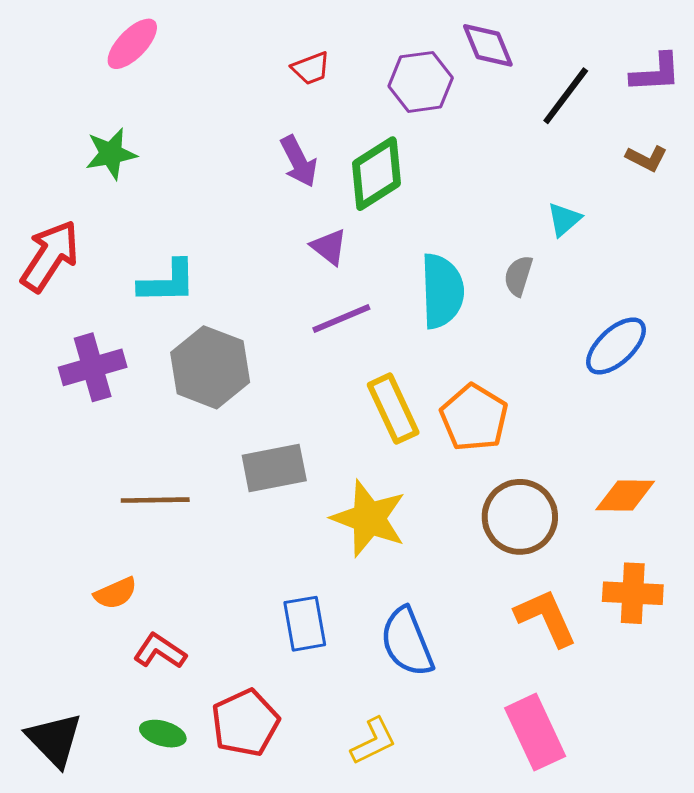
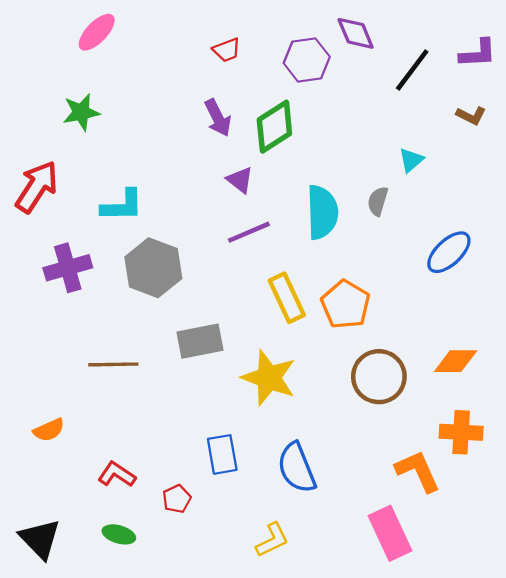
orange semicircle: (116, 593) -> (49, 430), moved
orange L-shape: (546, 618) -> (418, 471), moved
red pentagon: (245, 723) -> (177, 499), moved, size x0.6

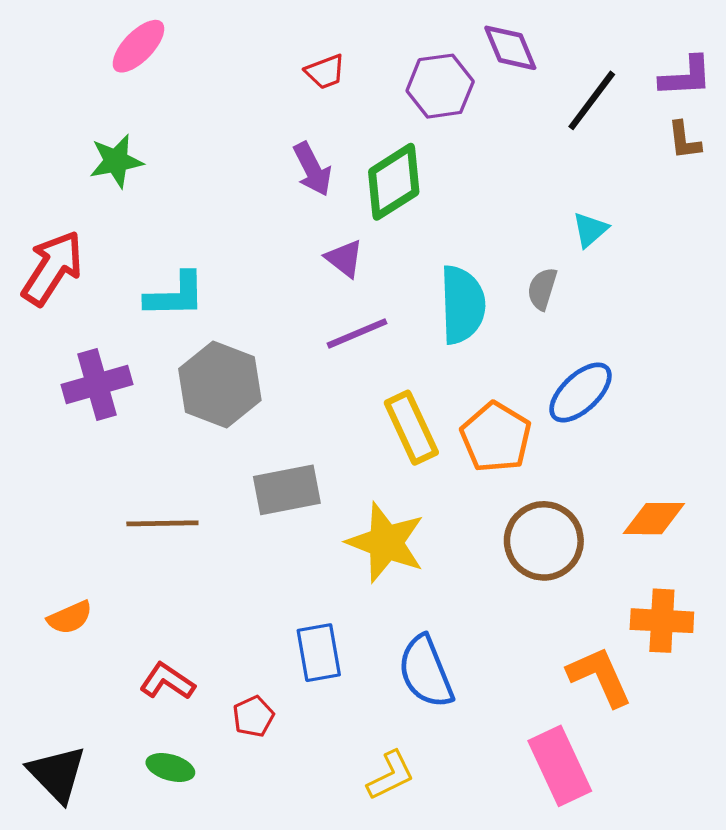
brown L-shape: (471, 116) -> (684, 140), moved, turned 56
blue ellipse: (449, 252) -> (581, 392), moved

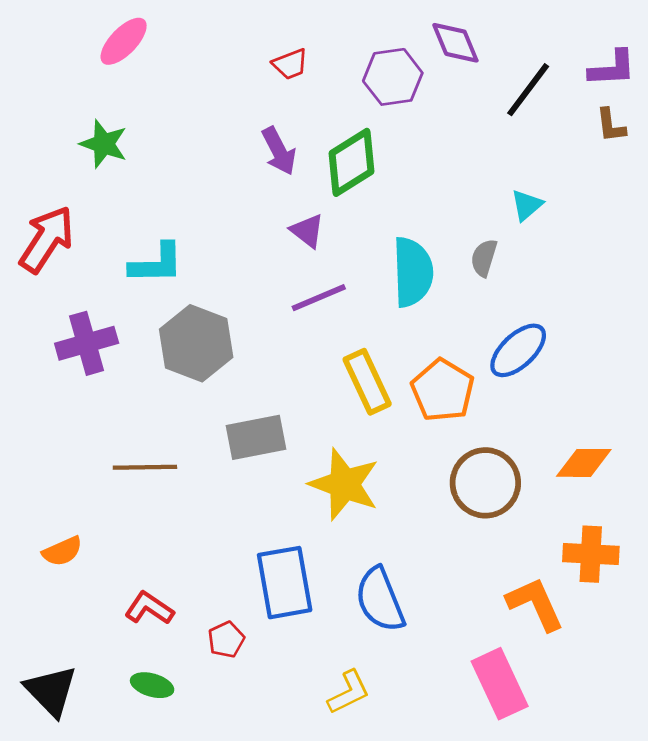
green star: (116, 161) -> (104, 144), turned 30
blue rectangle: (319, 653) -> (285, 583), size x1.4

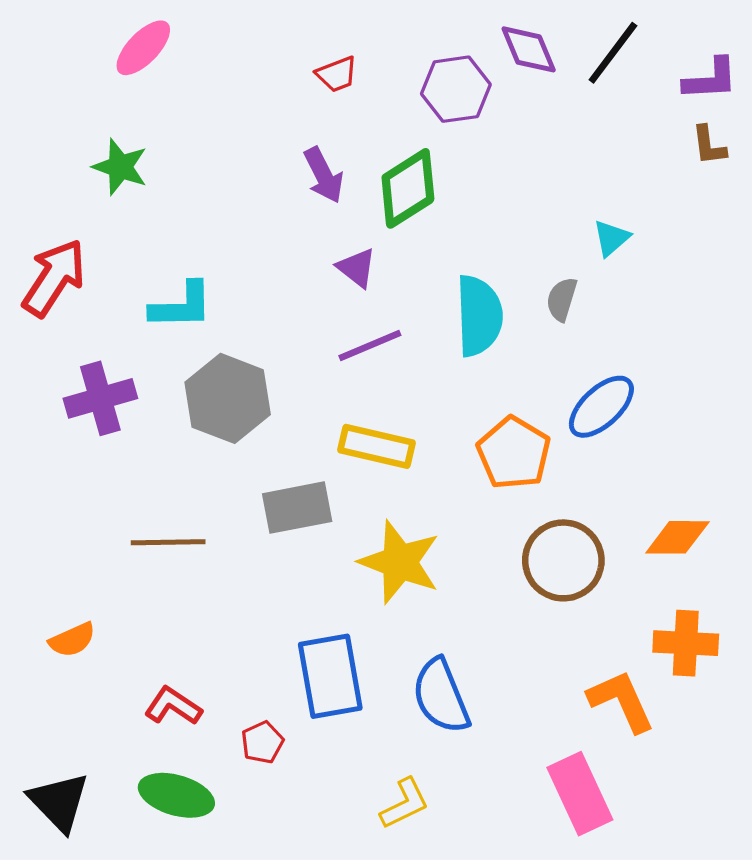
black line: (528, 90) -> (613, 53), moved
yellow rectangle: (367, 382) -> (376, 446), moved, turned -52
green ellipse: (152, 685) -> (176, 795), size x1.5

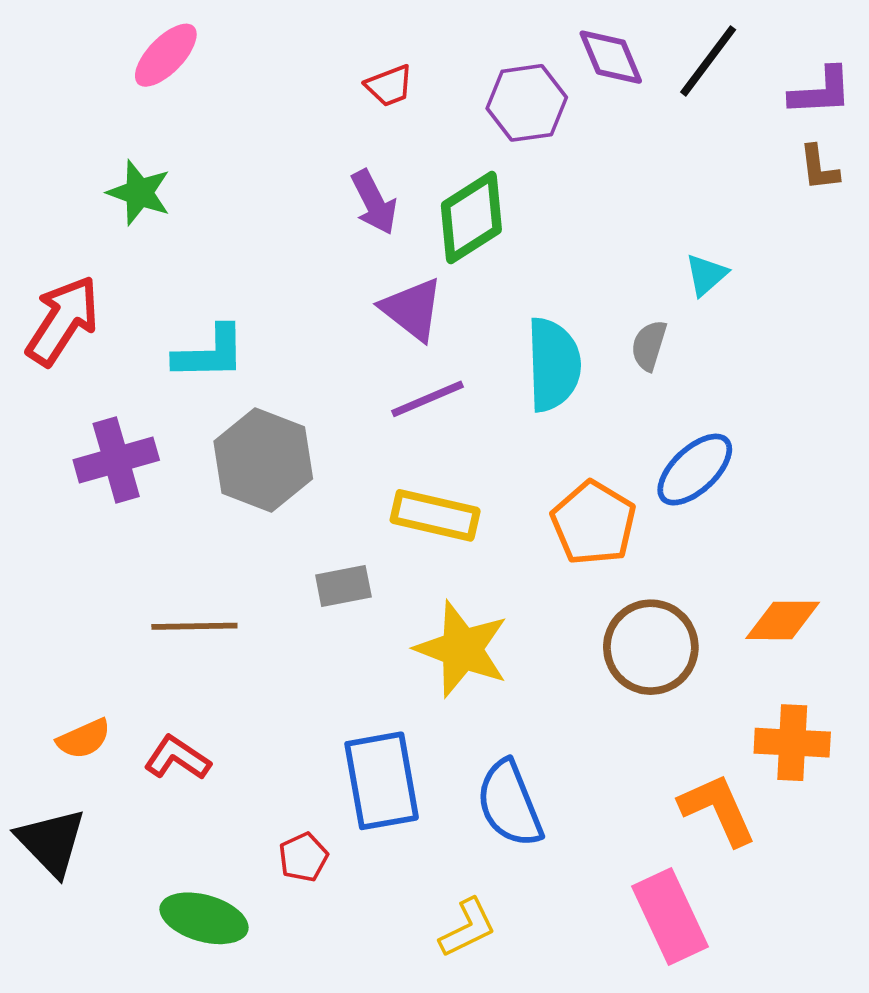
purple triangle: (357, 268) -> (412, 309), size x1.4
gray rectangle: (297, 508) -> (343, 586), size x0.7
red L-shape: (173, 706) -> (177, 758), moved
black triangle: (59, 802) -> (51, 842), moved

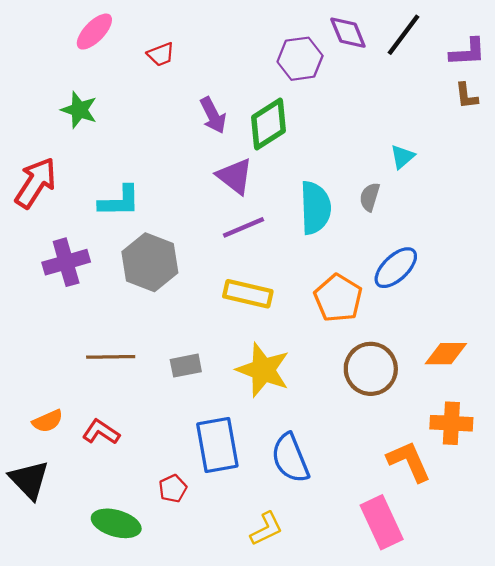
red trapezoid: (389, 86) -> (161, 54), moved
gray rectangle: (343, 586) -> (186, 366), moved

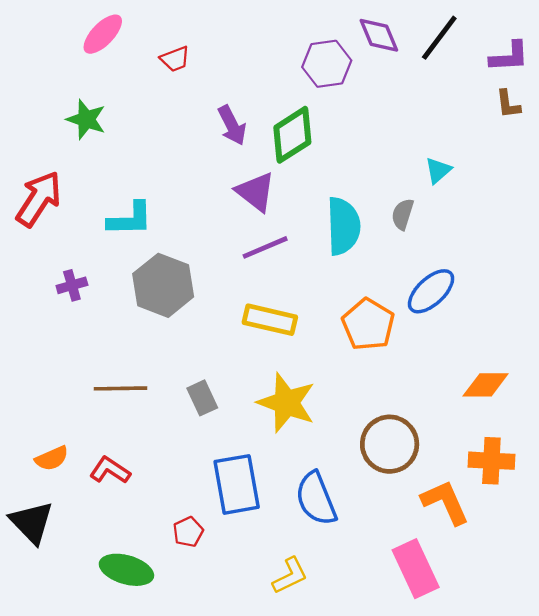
purple cross: (66, 262) -> (72, 285), size x0.6
gray rectangle: (186, 366) -> (202, 398), turned 76
brown circle: (371, 369) -> (390, 444), moved

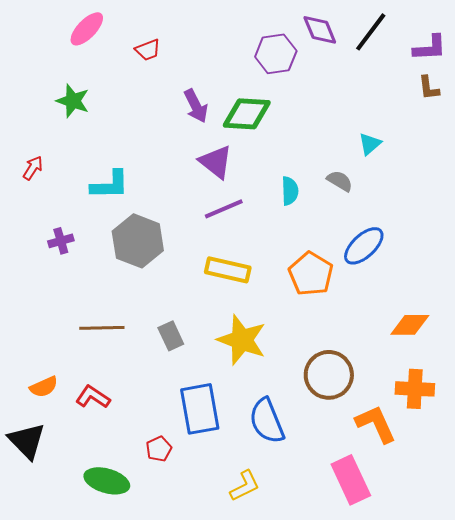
green diamond: (292, 135) -> (247, 114), turned 36
red arrow: (39, 199) -> (33, 168), size x0.5
gray semicircle: (403, 214) -> (340, 181), turned 104
cyan semicircle: (343, 226) -> (290, 191), size x0.6

